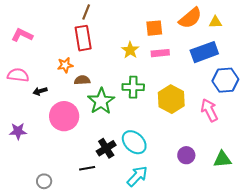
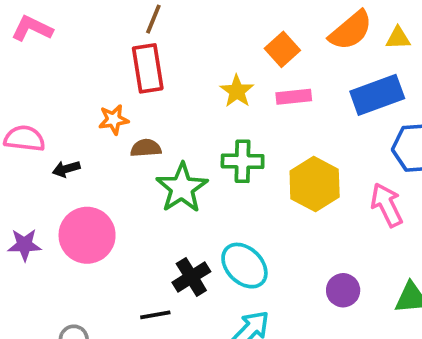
orange square: (154, 28) -> (282, 49), turned -36
pink L-shape: (22, 35) -> (32, 29), moved
pink circle: (64, 116) -> (87, 235), moved

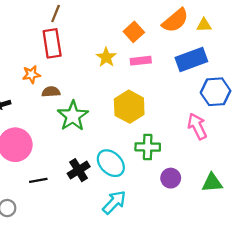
green cross: (243, 161) -> (148, 147), moved
yellow hexagon: (315, 184) -> (129, 107), moved
black line: (155, 315) -> (38, 180), moved

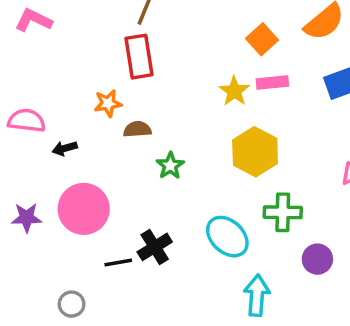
yellow star: (106, 57) -> (234, 91), moved
green star: (73, 116) -> (170, 166), size x0.6
black cross: (79, 170) -> (155, 247), moved
cyan arrow: (114, 202) -> (257, 295), moved, turned -40

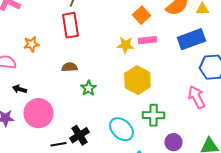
yellow star: (234, 91) -> (125, 45), turned -30
orange star: (108, 103) -> (31, 44), moved
black arrow: (65, 148) -> (19, 89), moved, turned 32

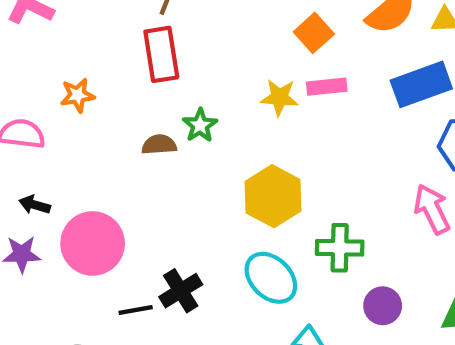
yellow hexagon: (137, 80) -> (273, 196), moved
green star: (88, 88) -> (200, 125), moved
black arrow: (19, 89) -> (35, 205), moved

